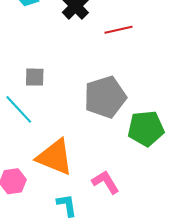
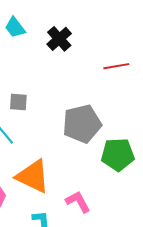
red line: (119, 30) -> (116, 66), moved

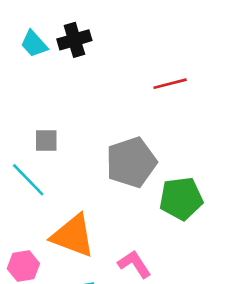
black cross: (59, 39) -> (74, 40), moved, turned 30

